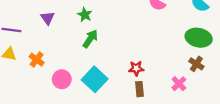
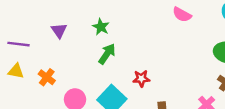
red star: (136, 68) -> (141, 79), moved

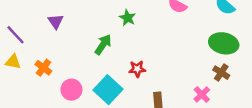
green star: (101, 27) -> (127, 18), moved
purple line: (18, 44) -> (15, 35), turned 40

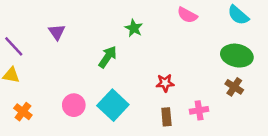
orange cross: (43, 68) -> (23, 112), moved
red star: (137, 69) -> (165, 83), moved
pink cross: (202, 94) -> (199, 110), moved, turned 35

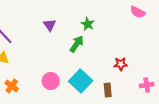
green star: (134, 28) -> (88, 24), moved
purple triangle: (57, 32) -> (50, 25), moved
brown rectangle: (166, 117) -> (108, 90), moved

